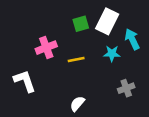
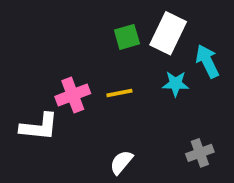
pink cross: (46, 48) -> (73, 95), moved
white L-shape: (25, 81) -> (39, 127), turned 115
gray cross: (126, 88) -> (200, 153), moved

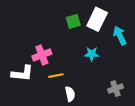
cyan star: (176, 84) -> (92, 54), moved
yellow line: (119, 93) -> (56, 76), moved
white semicircle: (121, 162) -> (70, 94), turned 128

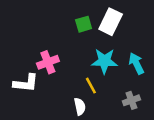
cyan arrow: (120, 36) -> (136, 63), moved
cyan star: (92, 54) -> (104, 61), size x1.5
yellow line: (56, 76) -> (91, 86), moved, turned 72

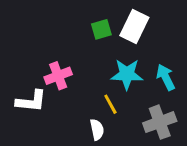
gray cross: (131, 100) -> (160, 122), size x1.5

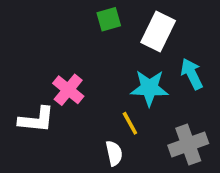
green square: (101, 29) -> (109, 19), moved
pink cross: (58, 76) -> (68, 90), turned -30
cyan arrow: (166, 77) -> (192, 74), moved

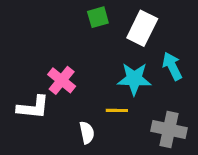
yellow line: (130, 123) -> (117, 110), turned -60
gray cross: (188, 144) -> (169, 129), turned 32
white semicircle: (114, 153) -> (87, 133), moved

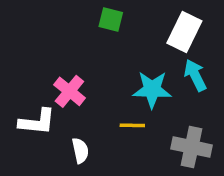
green square: (98, 17) -> (111, 20), turned 30
white rectangle: (142, 28) -> (184, 32), moved
white semicircle: (87, 133) -> (80, 151), moved

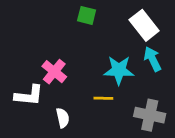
white rectangle: (184, 32) -> (144, 25), turned -64

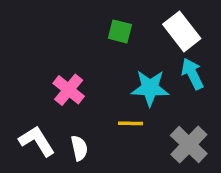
green square: (87, 15) -> (120, 31), moved
white L-shape: (29, 95) -> (37, 141), moved, turned -128
gray cross: (150, 115) -> (189, 145), turned 32

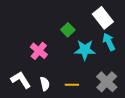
green square: (120, 31) -> (68, 30), moved, turned 32
yellow line: (131, 123) -> (72, 85), moved

